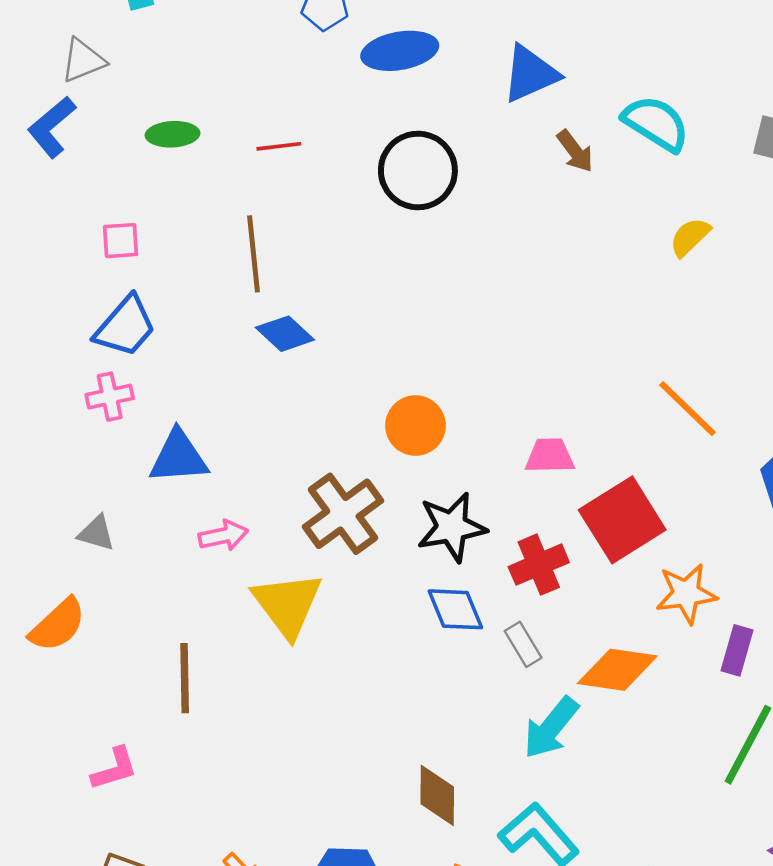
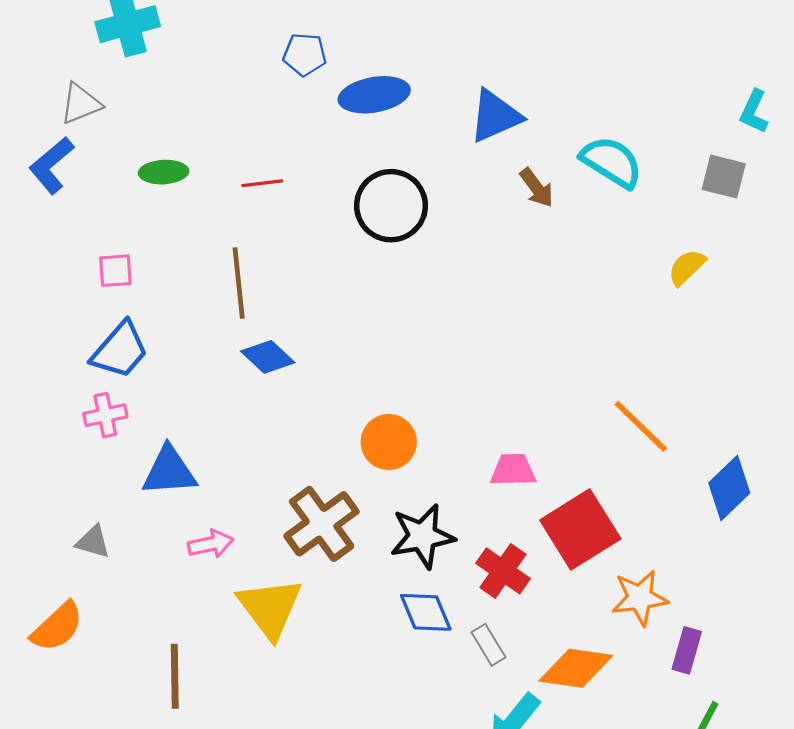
yellow semicircle: (690, 237) -> (687, 267), moved
red cross: (539, 565) -> (503, 571), turned -32

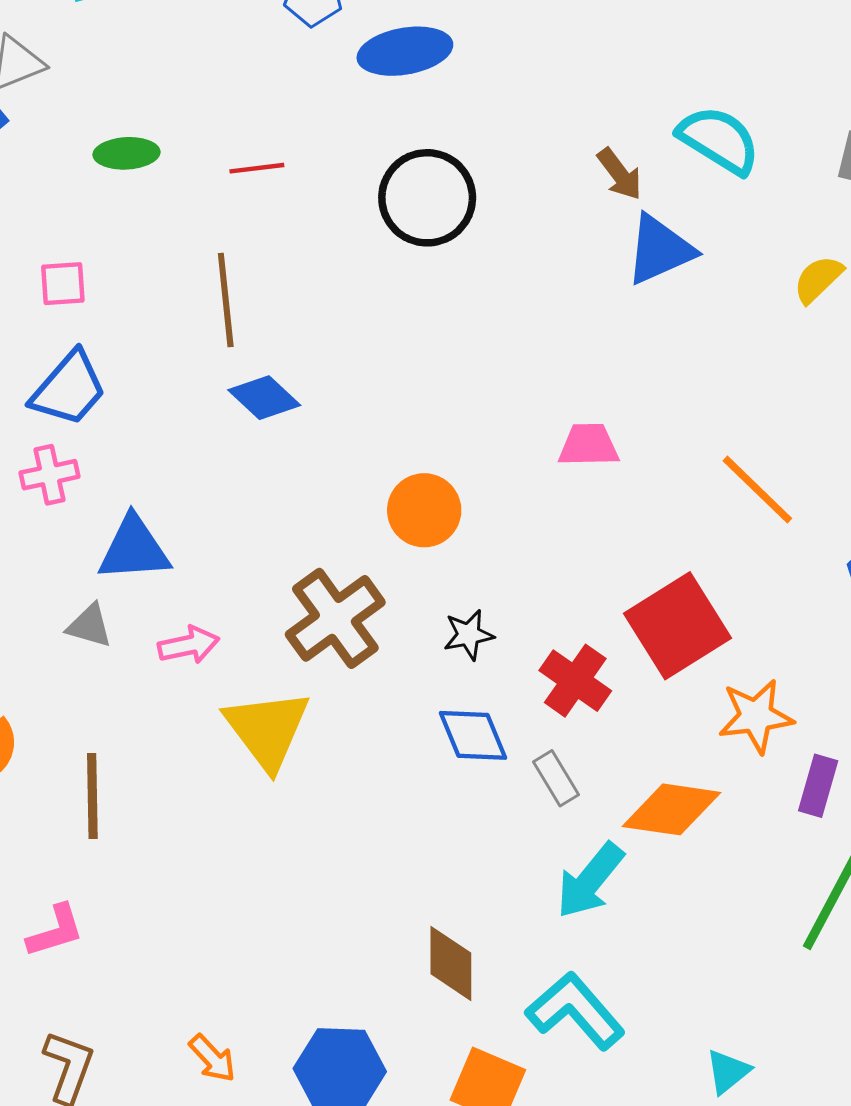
blue triangle: (495, 116) -> (660, 250), moved
pink trapezoid: (513, 470) -> (589, 445), moved
black star: (422, 536) -> (469, 635), size x0.6
gray triangle: (93, 542) -> (89, 626), moved
brown line: (175, 676) -> (92, 796), moved

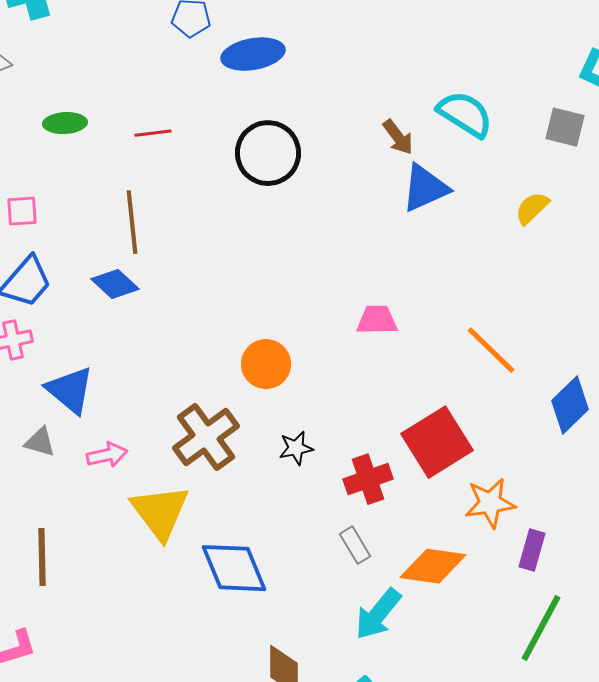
blue diamond: (264, 398) -> (115, 284), moved
blue triangle: (134, 549) -> (70, 390), turned 44
red cross: (575, 681) -> (368, 479), turned 36
blue diamond: (473, 735) -> (234, 568), moved, size x1.4

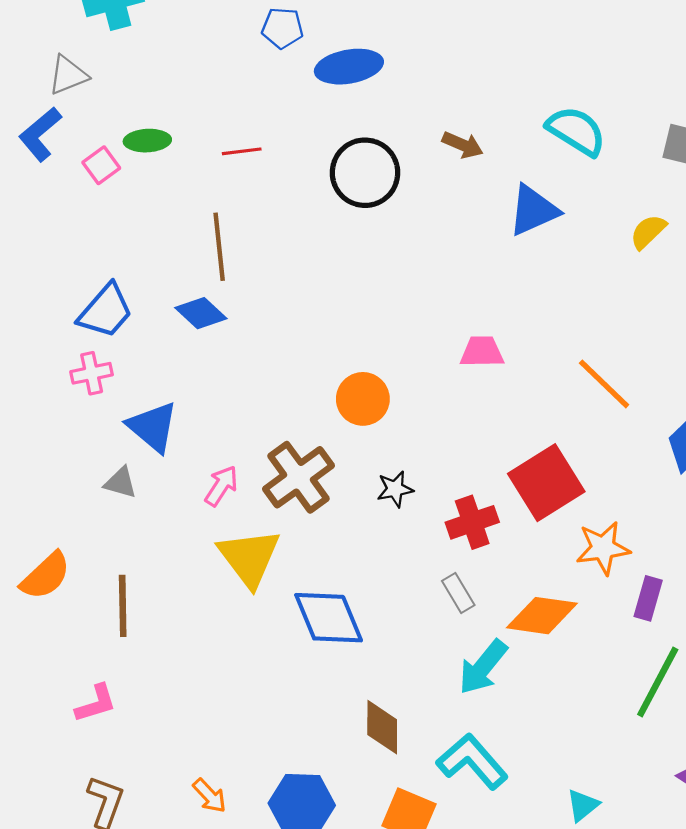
brown arrow: (398, 137) -> (463, 145), moved, turned -30
pink square: (22, 211) -> (101, 165), moved, turned -32
pink arrow: (107, 455) -> (221, 486), moved, turned -45

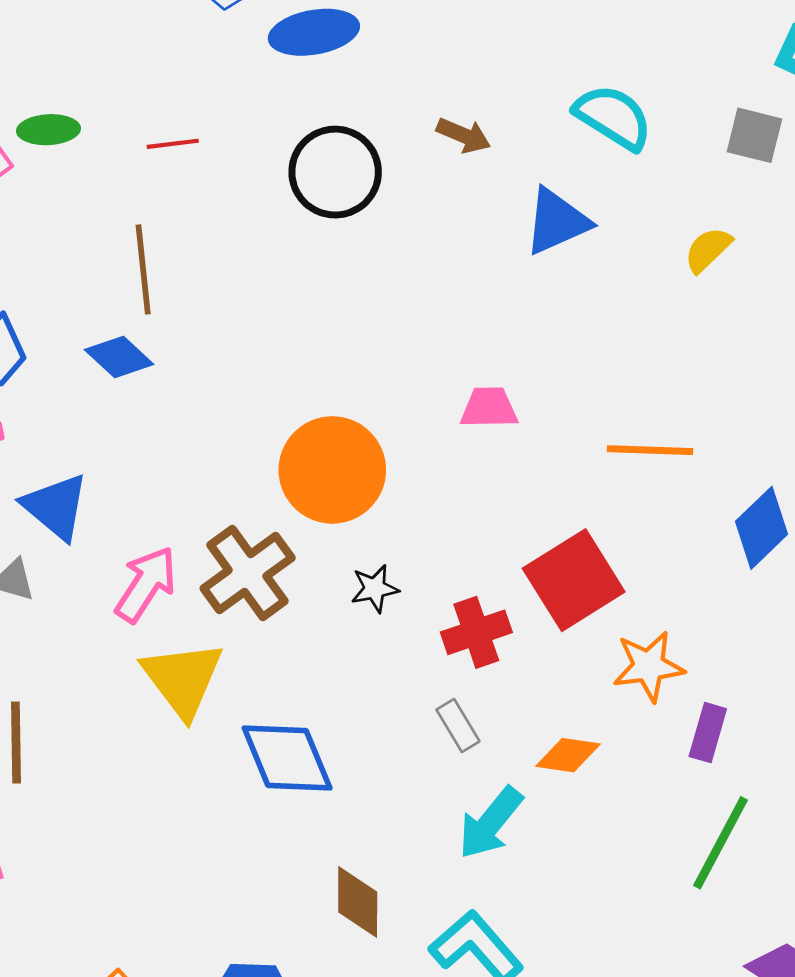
orange line: (604, 384) -> (650, 450), turned -42
orange circle: (363, 399) -> (332, 470), size x1.5
pink arrow: (221, 486) -> (146, 584), size x1.4
orange diamond: (542, 616) -> (568, 755), size x0.7

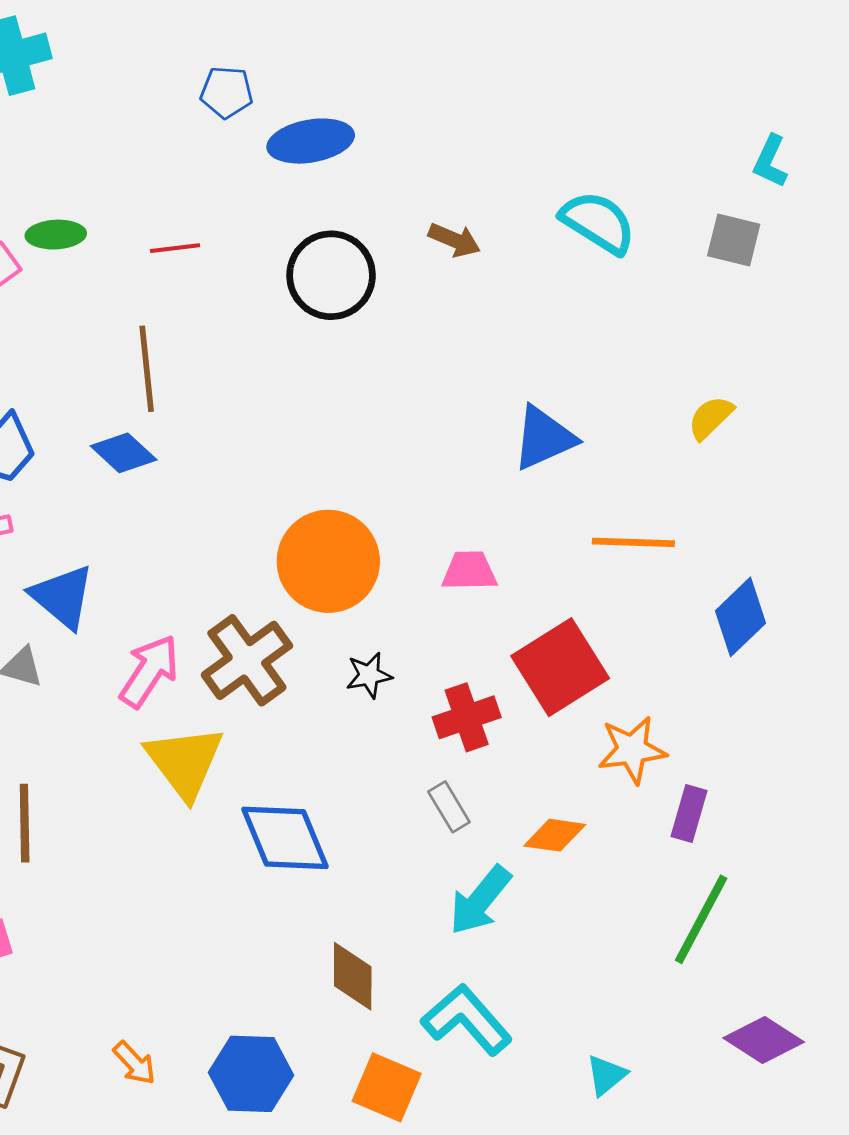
blue triangle: (557, 221) -> (544, 438), moved
yellow semicircle: (708, 250) -> (711, 418), moved
pink trapezoid: (489, 408) -> (469, 571), moved

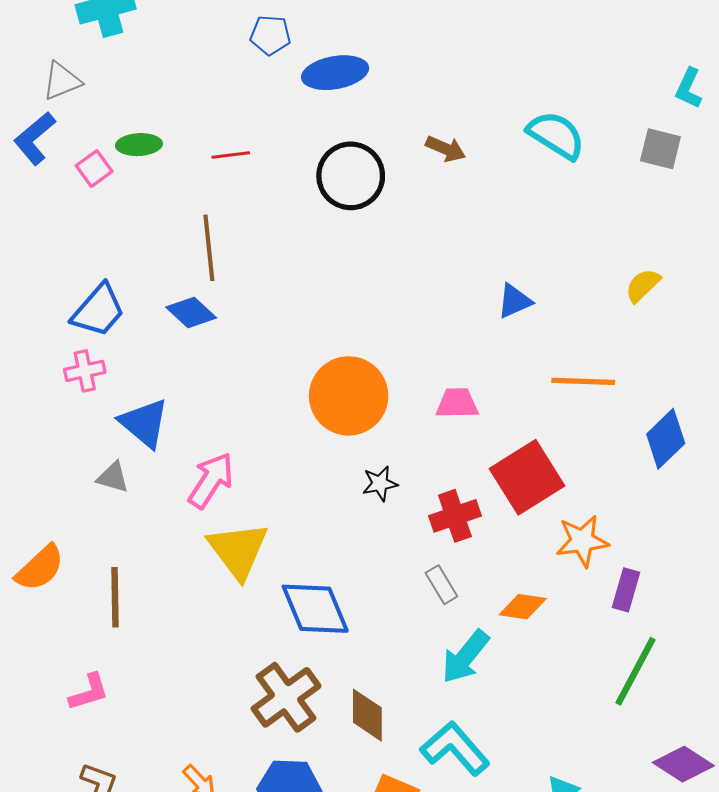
blue triangle: (544, 438) -> (514, 301), size x0.7
brown cross: (247, 660) -> (286, 697), moved

